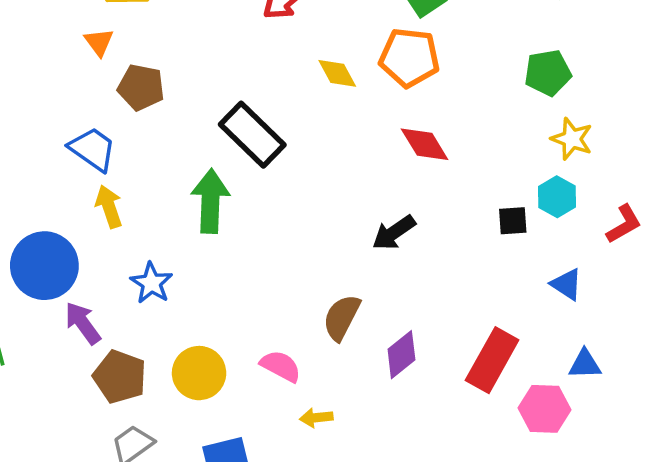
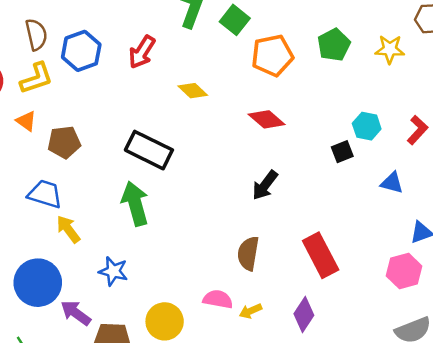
orange pentagon: (409, 58) -> (272, 55), moved
yellow star: (572, 139) -> (390, 49), moved
purple diamond: (401, 355) -> (304, 314), moved
red rectangle: (492, 360) -> (321, 255), moved, turned -39
yellow arrow: (316, 418) -> (251, 311), moved

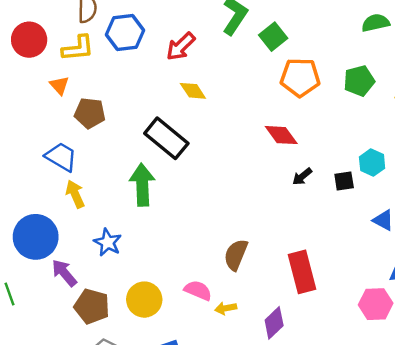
yellow diamond: (193, 91) -> (193, 91), moved
black arrow: (265, 185) -> (302, 177), moved, size x0.7

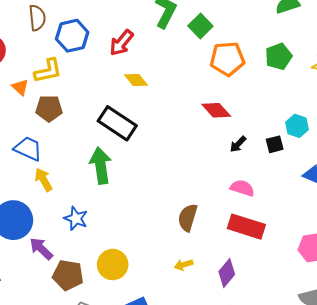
yellow L-shape: (78, 48) -> (48, 71), moved
red rectangle: (302, 272) -> (246, 227), turned -52
pink semicircle: (198, 290) -> (242, 188), moved

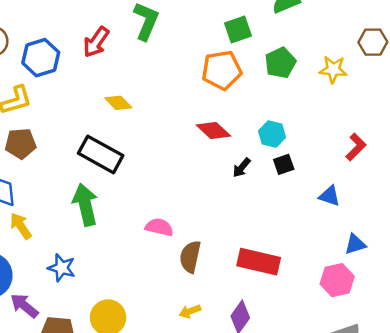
green square: (200, 26) -> (238, 30), moved, turned 30
red arrow: (121, 43) -> (96, 42), moved
cyan hexagon: (297, 126) -> (272, 134), moved
pink semicircle: (242, 188) -> (159, 227), moved

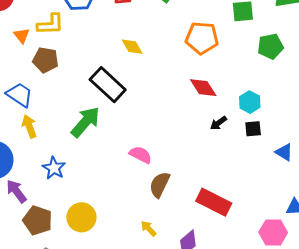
orange pentagon: (222, 70) -> (202, 38), moved
blue triangle: (329, 196) -> (284, 152), moved
green arrow: (85, 205) -> (85, 122), turned 40
yellow arrow: (190, 311) -> (149, 229), turned 54

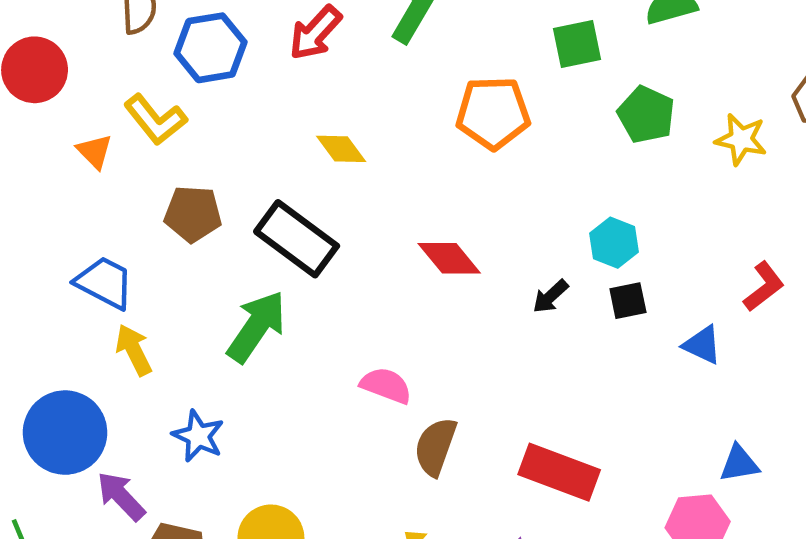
yellow L-shape: (50, 24) -> (155, 120), turned 60
green pentagon: (270, 46) -> (646, 115), turned -30
brown pentagon: (45, 60) -> (193, 214), moved
red diamond: (203, 88) -> (449, 258), moved

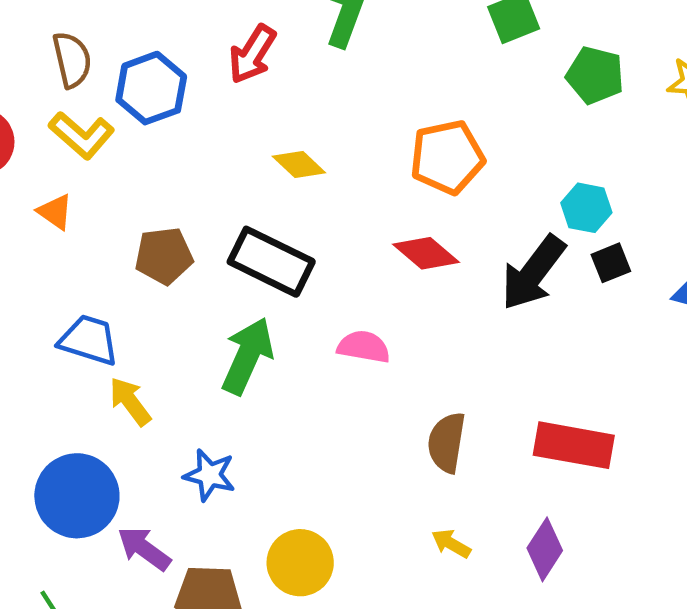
orange pentagon: (493, 113) -> (447, 157), moved
yellow L-shape: (155, 120) -> (82, 135), moved
black arrow: (550, 296) -> (533, 273), size x2.0
pink semicircle: (386, 385) -> (364, 347), moved

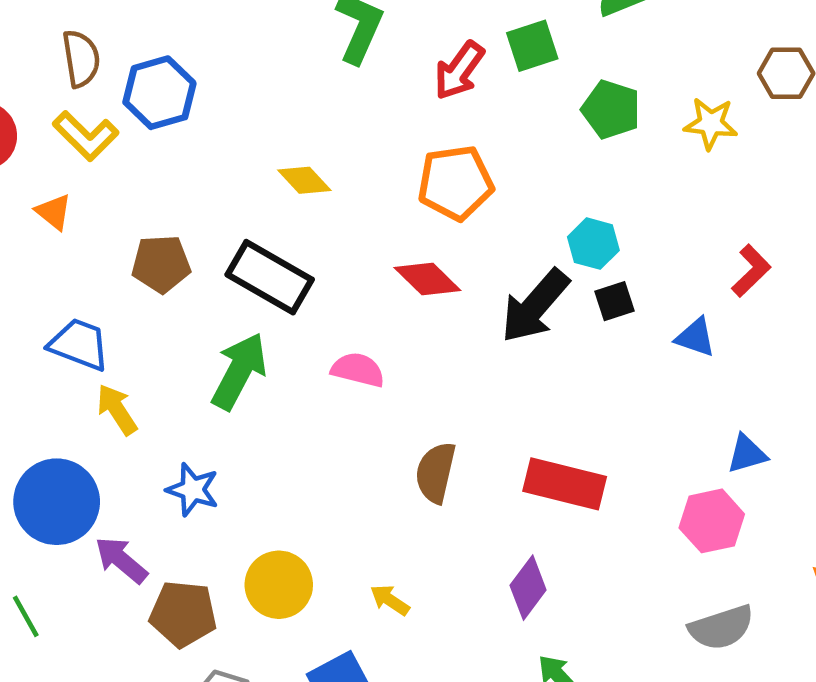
red arrow: (252, 54) -> (459, 71), moved
yellow arrow: (451, 544) -> (390, 600), moved

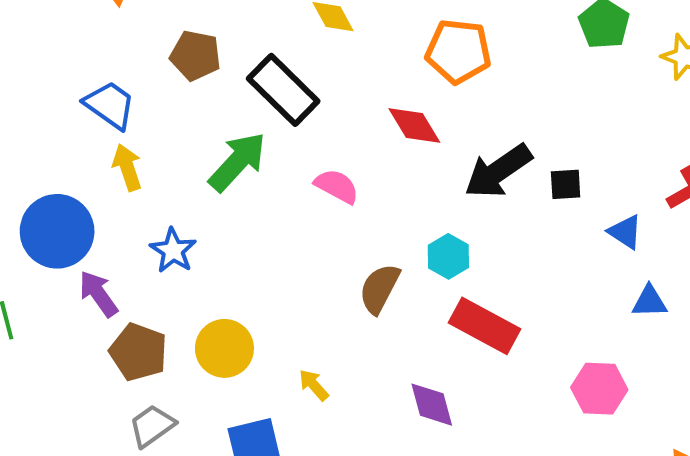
cyan hexagon: (593, 244) -> (448, 256), moved
blue triangle: (747, 454) -> (649, 302), moved
purple diamond: (528, 588) -> (432, 405), turned -66

